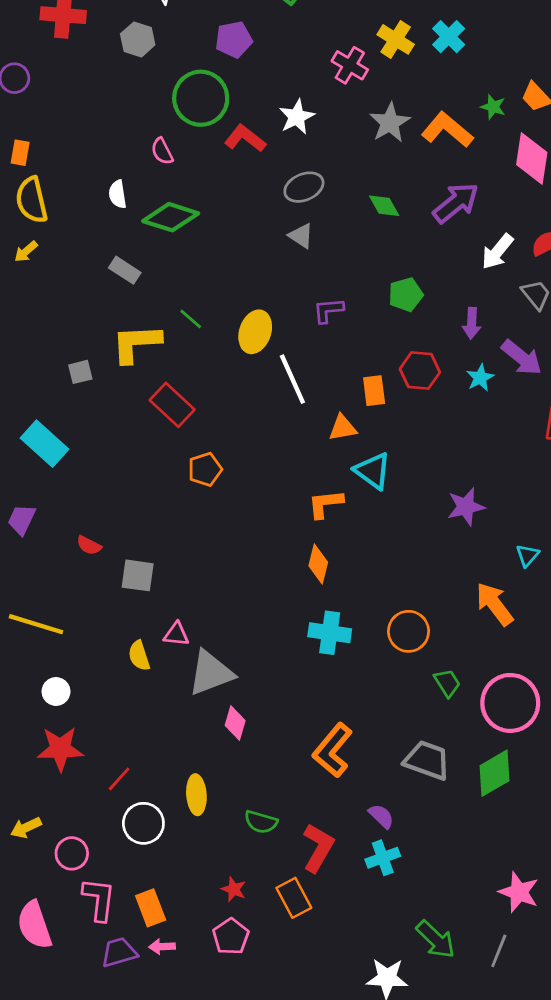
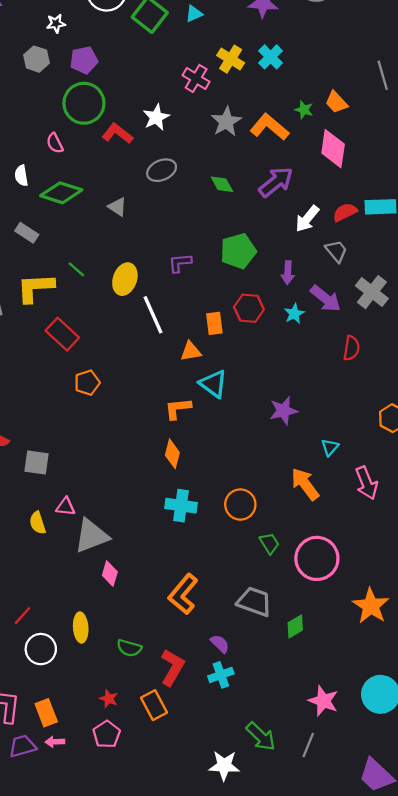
purple pentagon: (234, 39) -> (84, 60), moved
gray triangle: (301, 236) -> (117, 207), moved
green pentagon: (406, 295) -> (238, 251), size x1.4
green diamond: (494, 773) -> (295, 626), moved, size x0.7

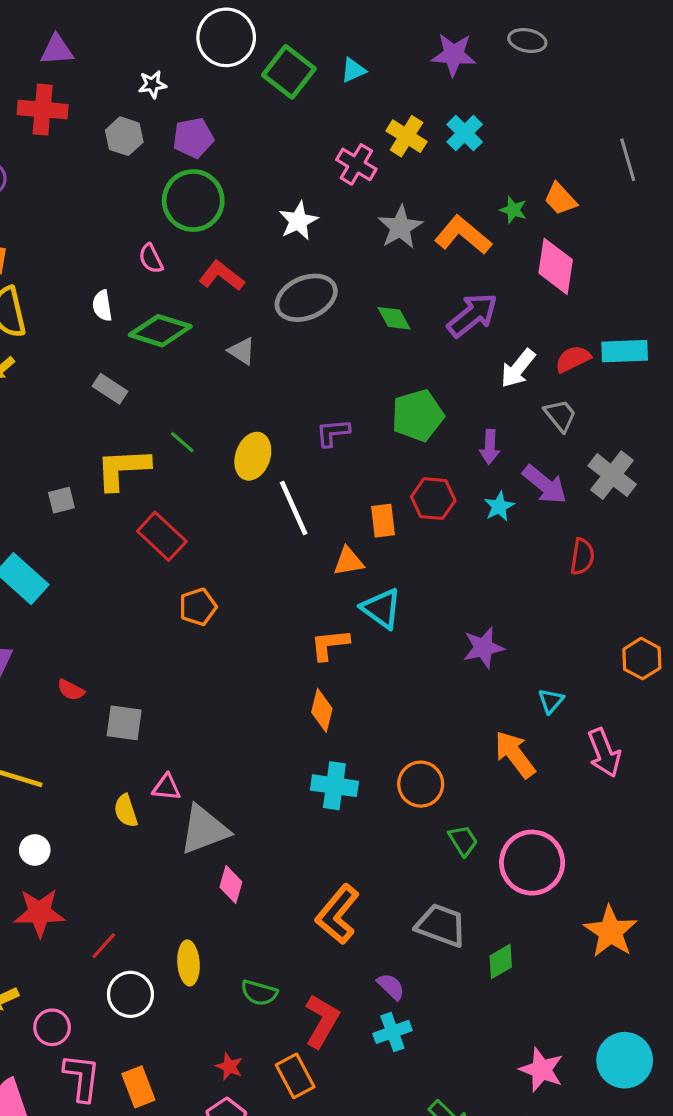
red L-shape: (117, 133) -> (221, 276), moved
gray ellipse: (162, 170) -> (306, 298), size x1.4

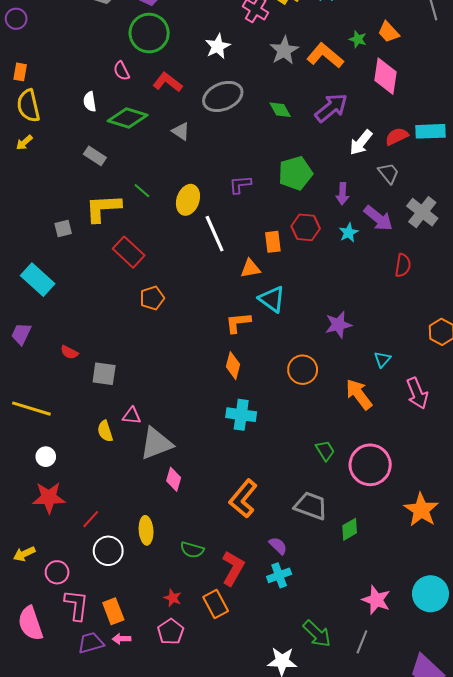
orange circle: (421, 784) -> (303, 370), moved

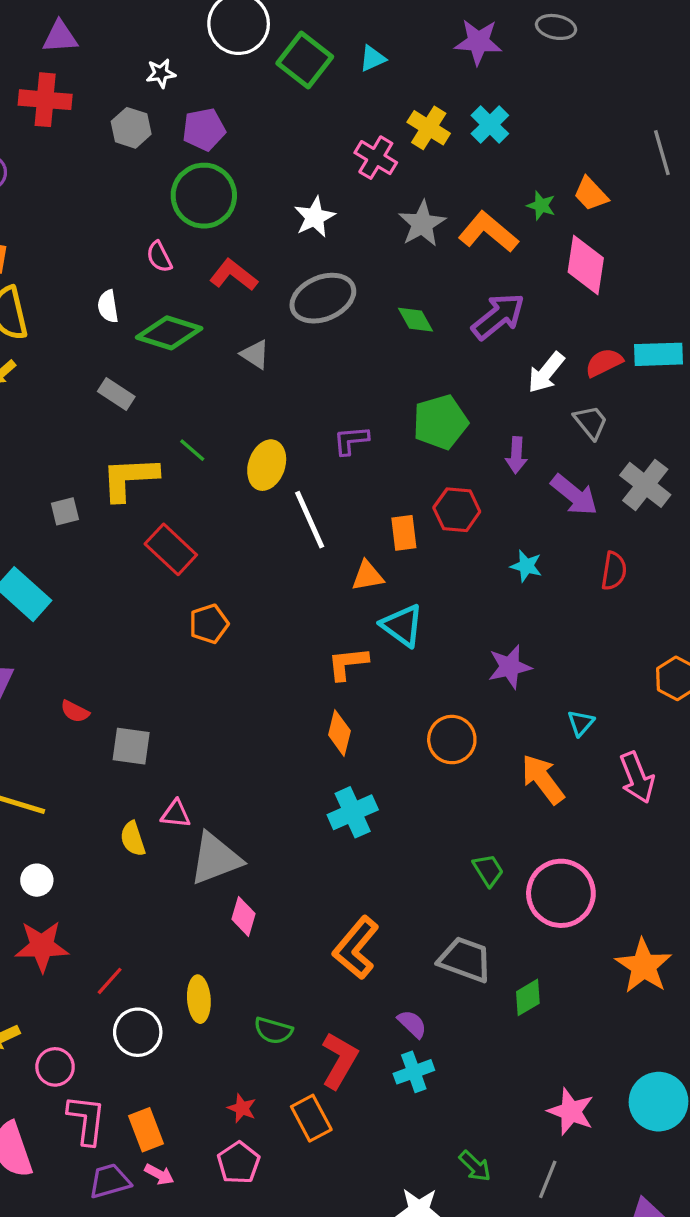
cyan star: (349, 233) -> (526, 566), moved, turned -30
cyan cross: (241, 415) -> (353, 812), turned -32
green arrow: (317, 634) -> (475, 1166), size x0.7
pink arrow: (121, 639) -> (159, 1174), turned -150

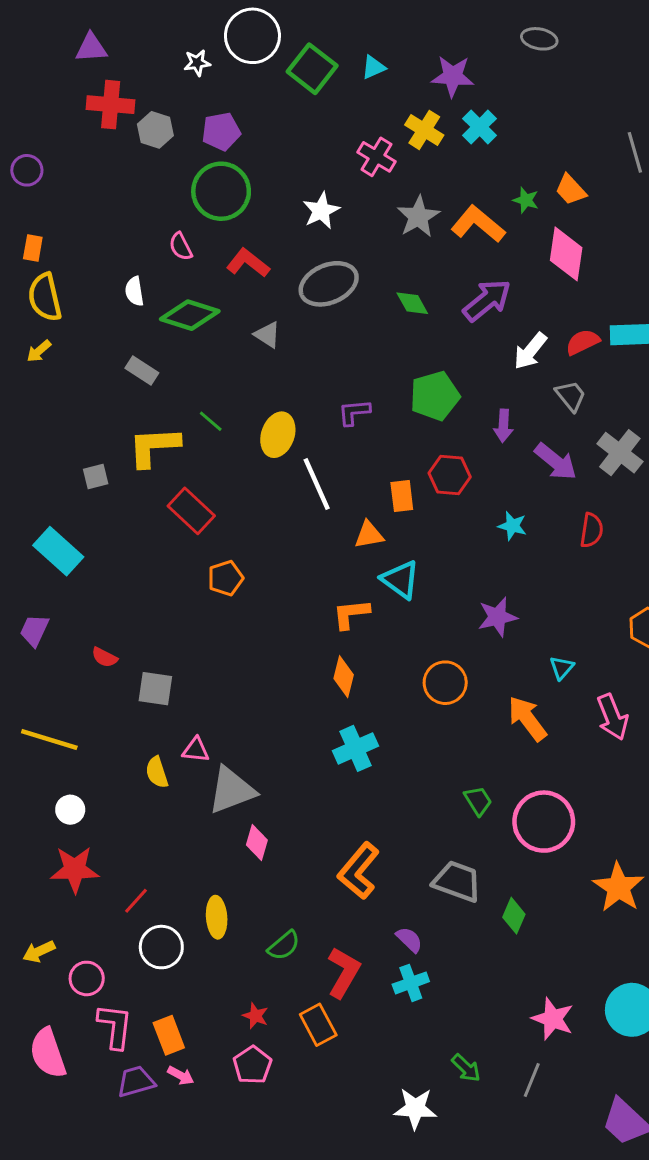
purple star: (478, 42) -> (453, 76), moved
white star: (161, 73) -> (197, 63), moved
red cross: (45, 100) -> (111, 105), moved
green diamond: (528, 997) -> (514, 916), turned -36
green semicircle: (273, 1031) -> (284, 946), turned -56

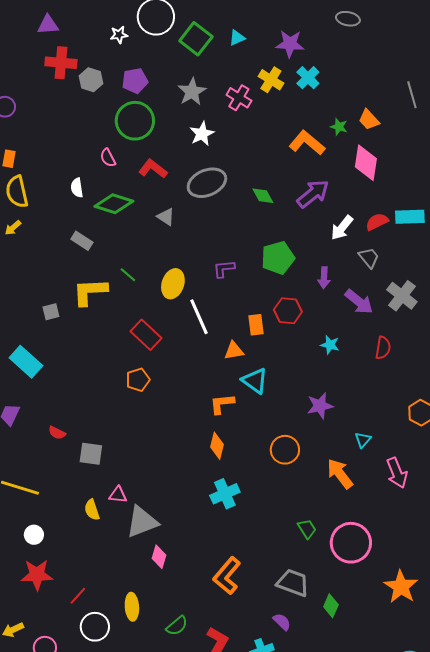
gray star: (418, 217) -> (192, 92), moved
red rectangle: (191, 511) -> (146, 335), moved
purple semicircle: (409, 940) -> (282, 622), moved

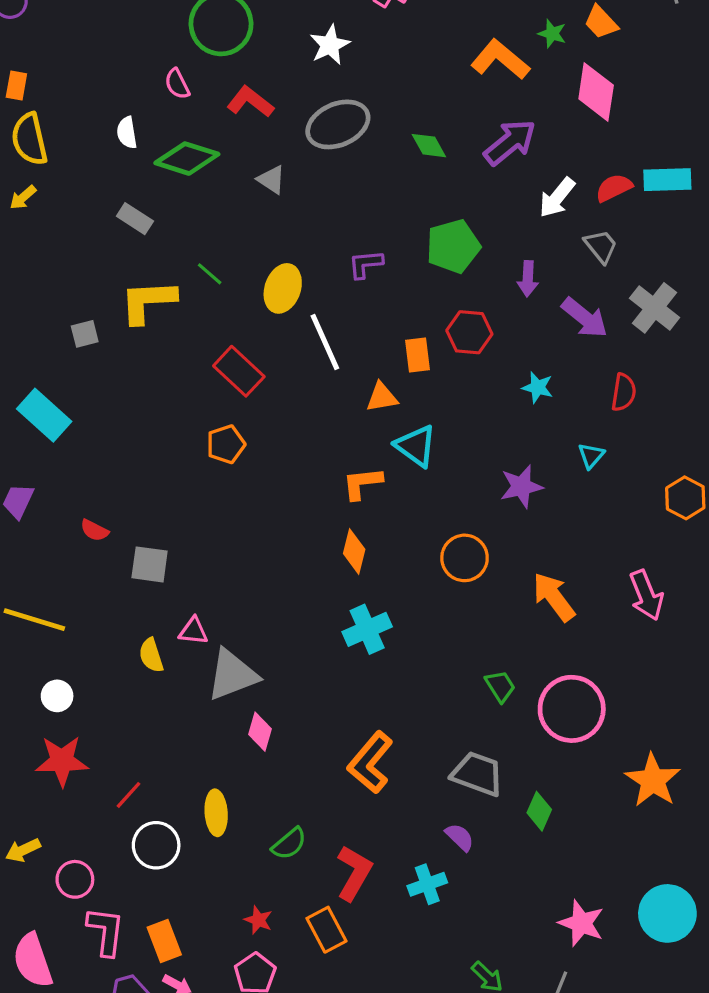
cyan triangle: (363, 440) -> (591, 456), moved

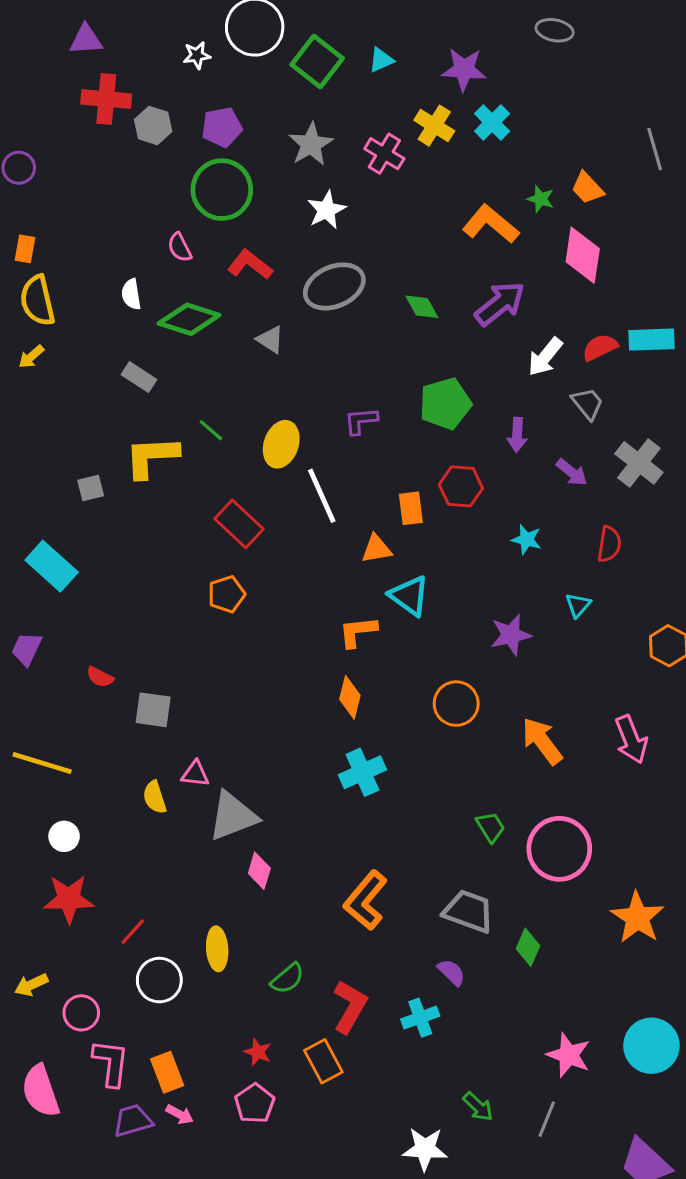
purple arrow: (585, 318) -> (572, 472), size x0.7

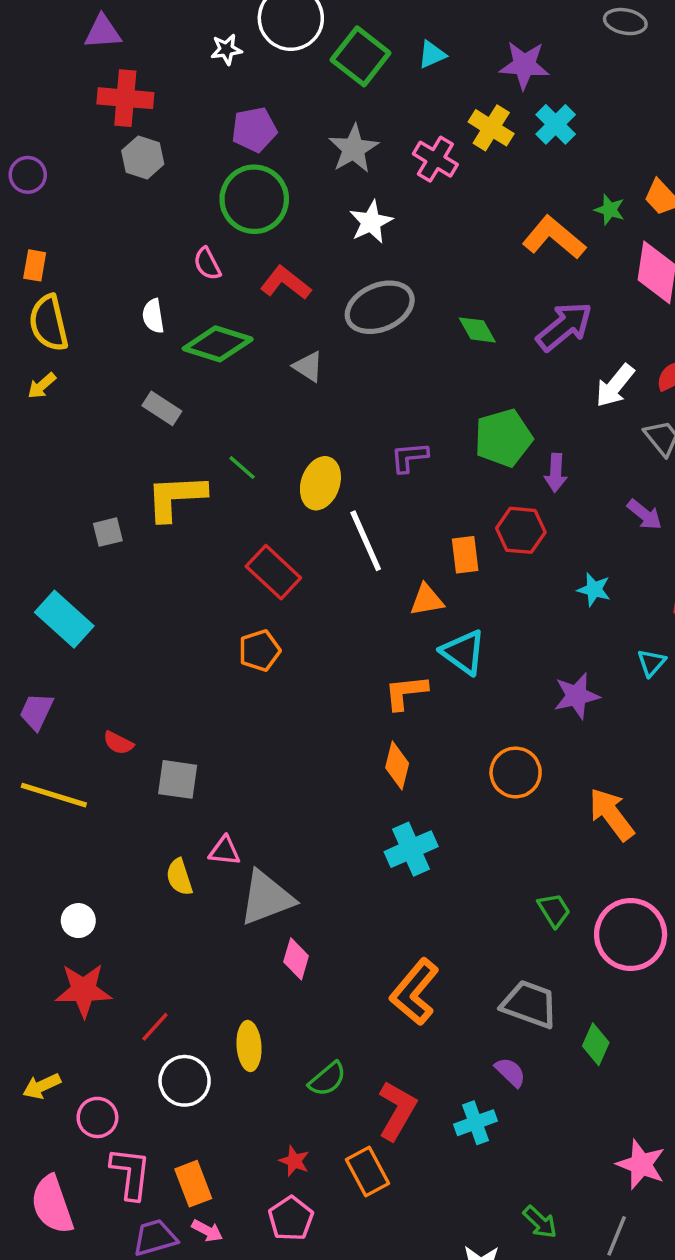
gray hexagon: (153, 126) -> (143, 157), moved
purple arrow: (517, 435) -> (556, 473), moved
yellow line: (42, 763) -> (54, 795), moved

